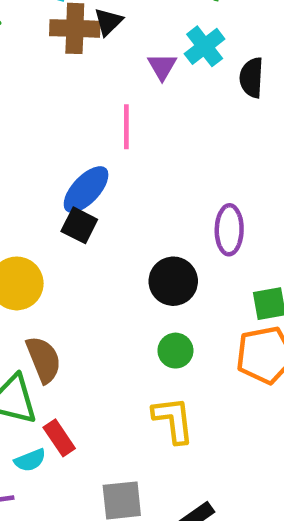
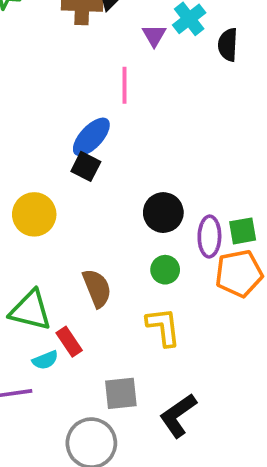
purple ellipse: (229, 230) -> (209, 237), moved
brown semicircle: (44, 360) -> (97, 288), moved

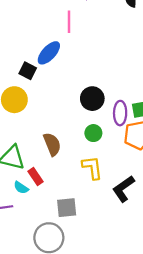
black square: (86, 166) -> (28, 71), moved
cyan semicircle: (45, 360) -> (21, 188), turned 56
black L-shape: (178, 415) -> (123, 189), moved

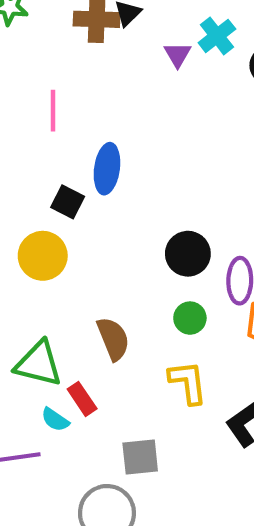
pink line: (69, 22) -> (53, 111), moved
blue ellipse: (49, 53) -> (107, 169), turned -35

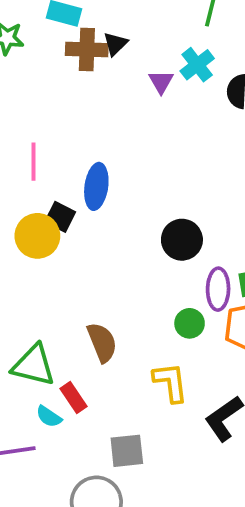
pink line: (53, 111) -> (34, 162), moved
black circle: (188, 254) -> (182, 240), moved
yellow circle: (43, 256) -> (37, 236), moved
green circle: (190, 318) -> (190, 323), moved

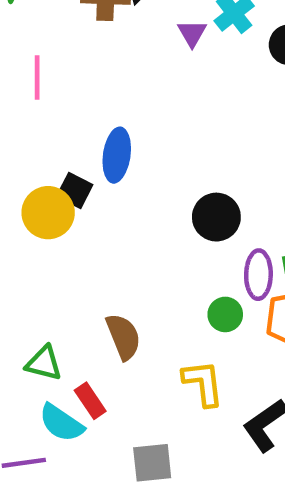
pink line: (34, 162) -> (37, 78), moved
green triangle: (34, 365) -> (44, 363), size x0.7
cyan semicircle: (49, 417) -> (61, 423), size x1.5

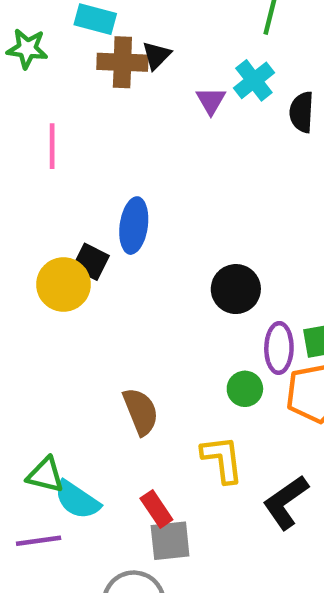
green triangle: (44, 363) -> (45, 475), moved
red rectangle: (90, 401) -> (156, 509), moved

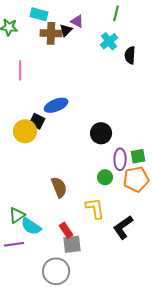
purple triangle: (211, 101) -> (77, 21), moved, turned -32
blue ellipse: (134, 226) -> (56, 105), turned 60
green triangle: (45, 475) -> (17, 215), turned -48

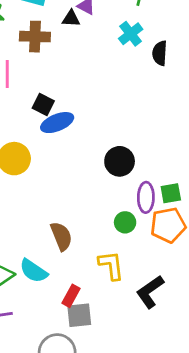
black triangle: (66, 30) -> (71, 19), turned 48
brown cross: (51, 33) -> (35, 37), moved
black square: (37, 121) -> (43, 104), moved
cyan semicircle: (31, 226) -> (34, 271), moved
red rectangle: (66, 230) -> (71, 296), turned 63

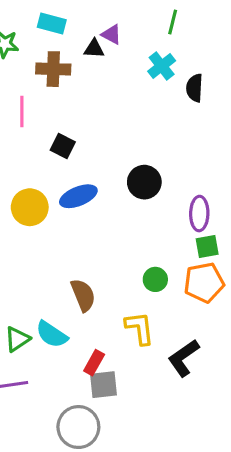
blue ellipse: (57, 123) -> (78, 196), moved
black circle: (120, 161) -> (144, 182), moved
purple ellipse: (146, 197) -> (199, 214), moved

